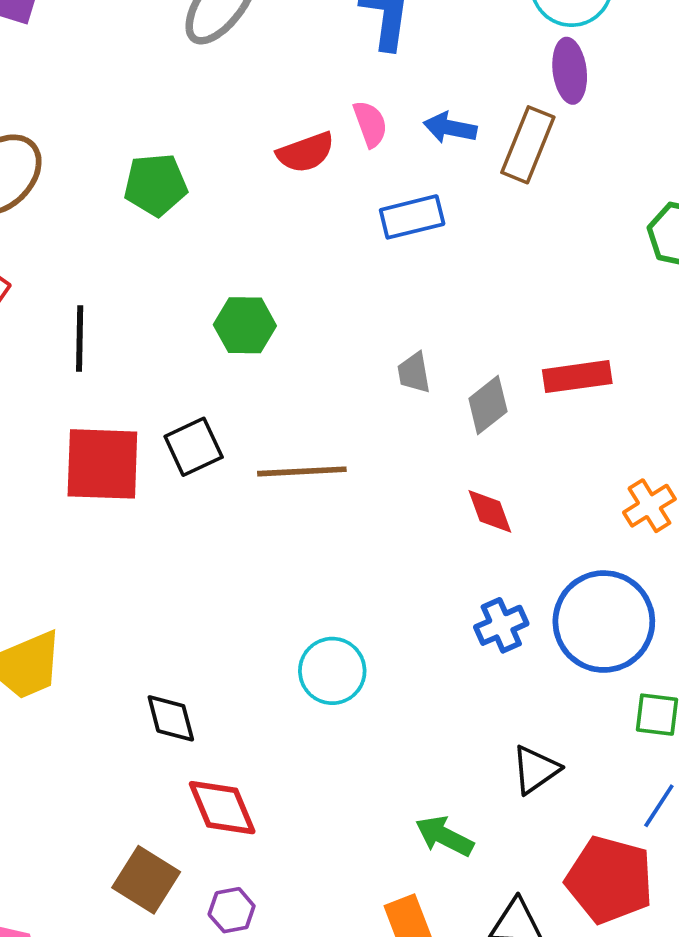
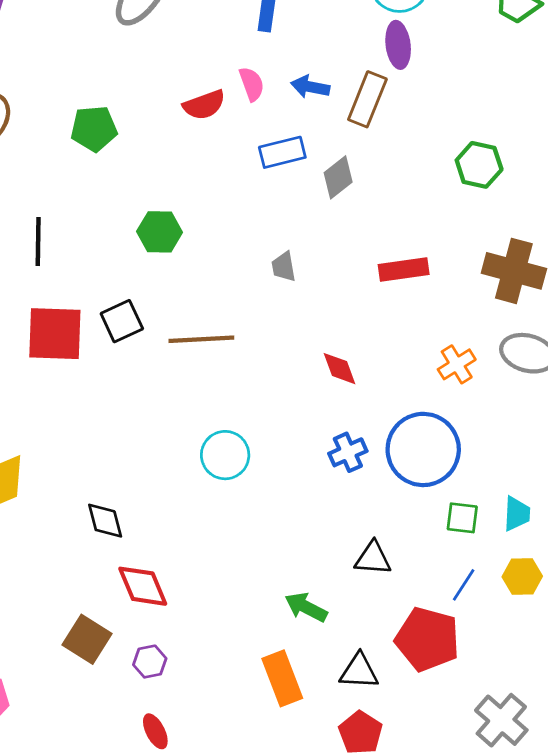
gray diamond: (488, 405) -> (338, 177), moved
cyan circle: (332, 671) -> (225, 455), moved
black triangle: (535, 770) -> (373, 558), turned 39

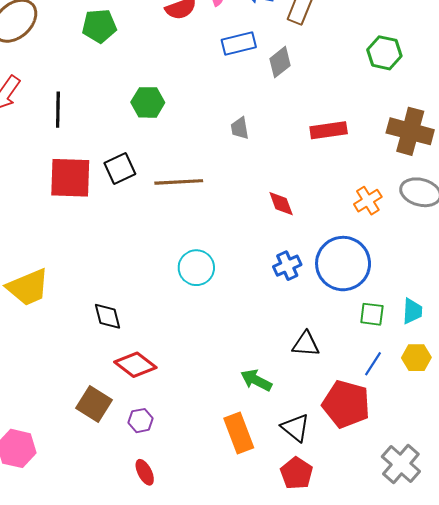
red diamond: (143, 586) -> (135, 365), turned -30
black triangle: (359, 671) -> (296, 428), turned 36

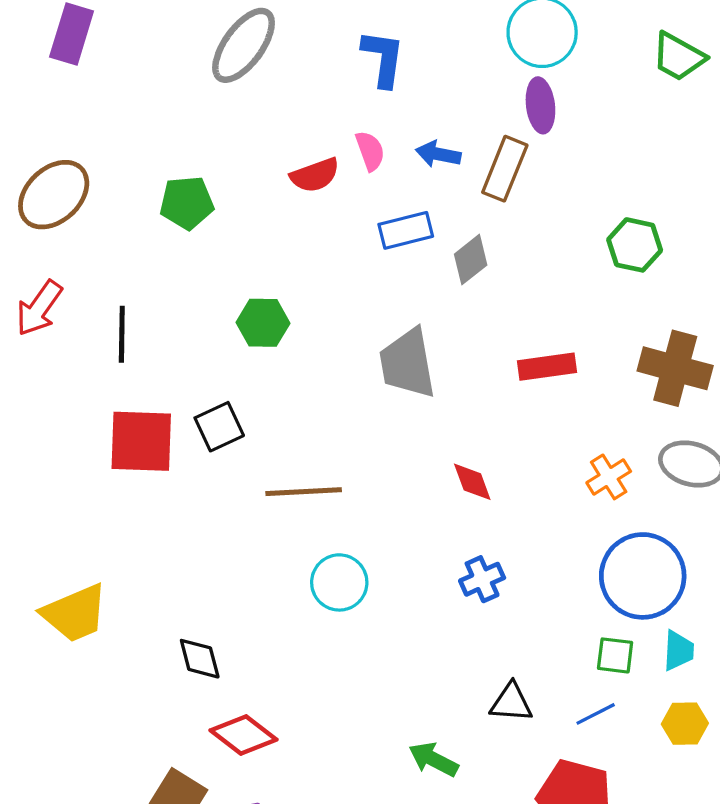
gray trapezoid: (240, 128) -> (407, 363), size x2.0
brown line: (179, 182) -> (304, 492), moved
blue circle: (343, 264) -> (643, 576), moved
blue line: (373, 364) -> (596, 714), moved, turned 30

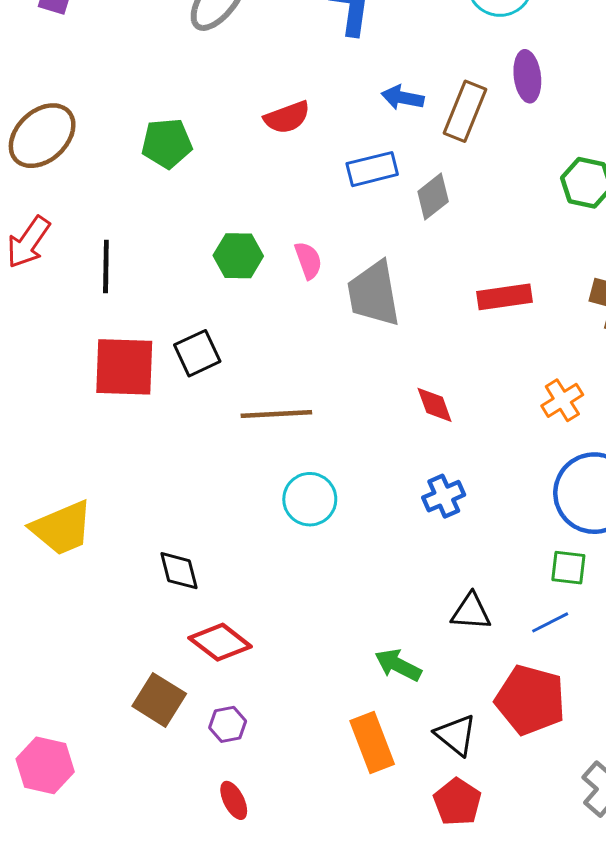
purple ellipse: (540, 105) -> (527, 76), moved
pink semicircle: (370, 151) -> (308, 260), moved

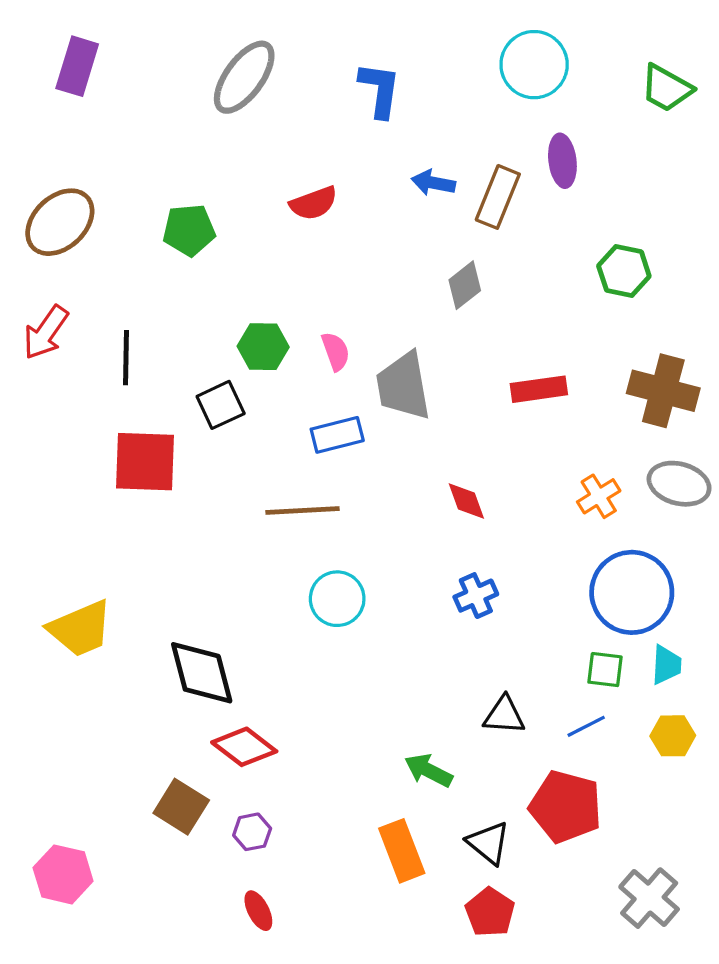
blue rectangle: (372, 169) -> (337, 435), moved
black square: (197, 353) -> (221, 405), moved
black diamond: (179, 571) -> (202, 673), size x1.6

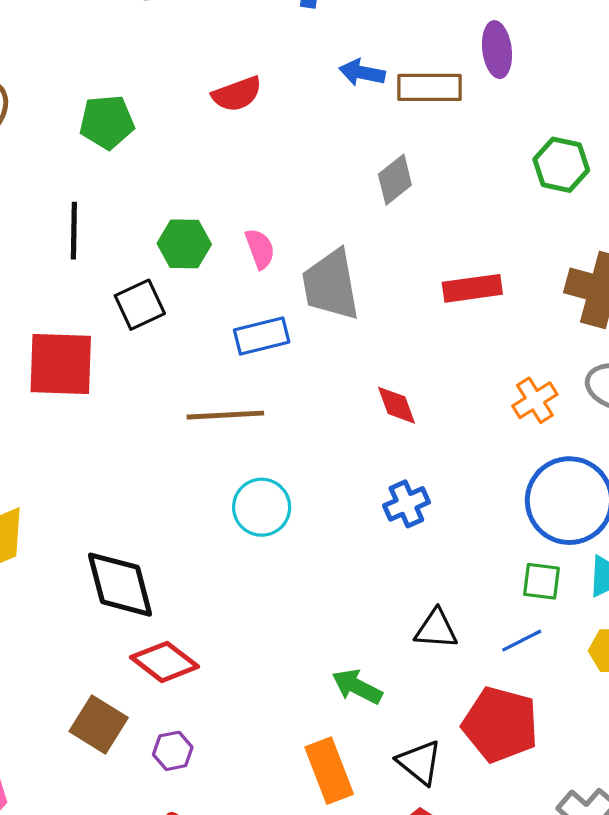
brown rectangle: (498, 197) -> (430, 87), turned 68
black line: (126, 358) -> (74, 231), moved

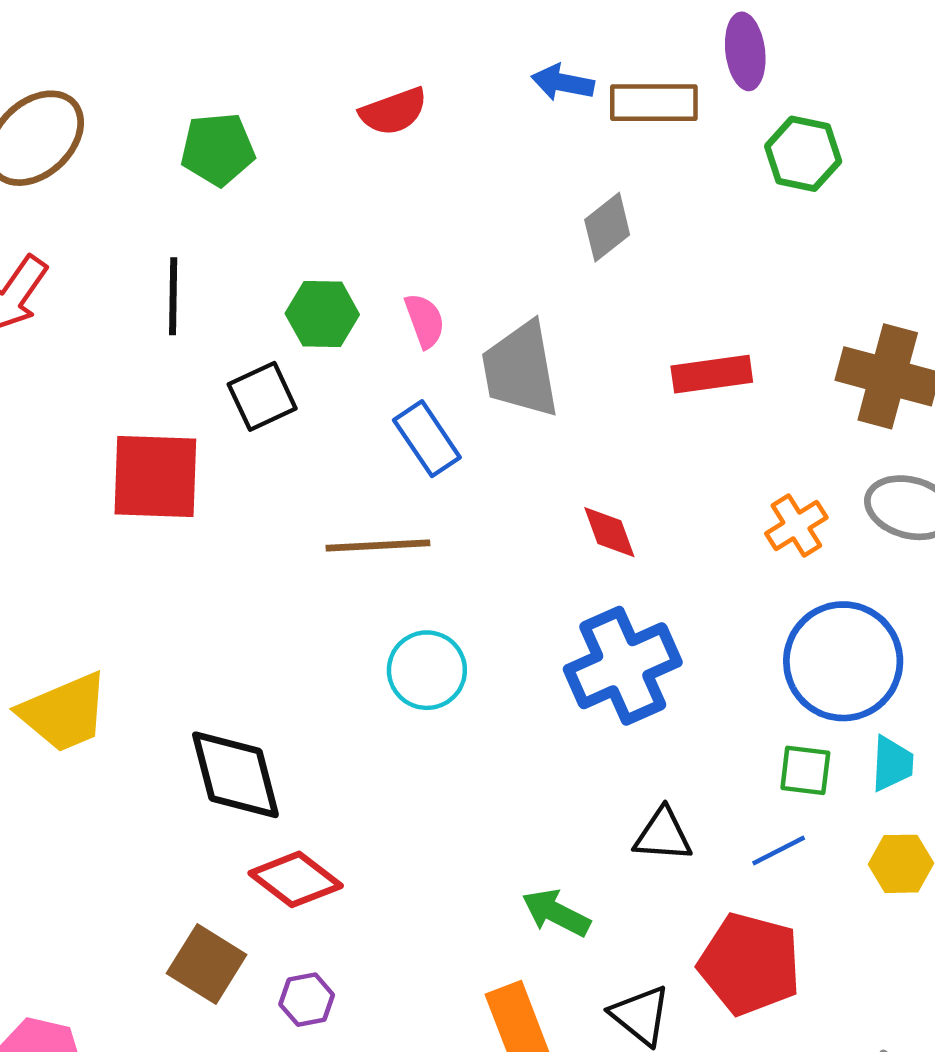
green hexagon: (561, 165) -> (803, 154), moved
blue rectangle: (262, 336) -> (427, 439), turned 70
blue cross: (406, 504) -> (623, 666), size x1.8

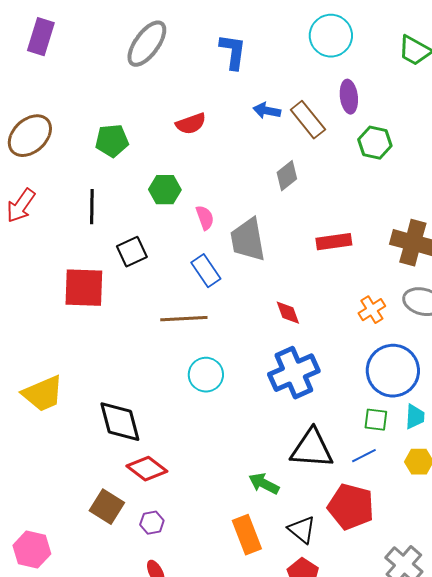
brown rectangle: (654, 103) -> (308, 120), turned 51
green hexagon: (322, 314) -> (165, 190), moved
black triangle: (663, 835) -> (312, 449), size x1.6

